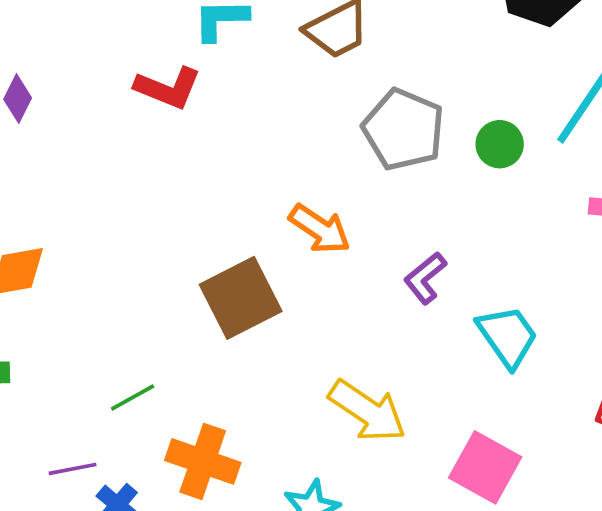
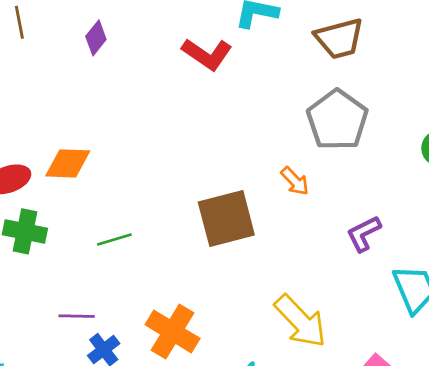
gray pentagon: (403, 129) -> (337, 120), moved
orange arrow: (320, 229) -> (295, 181), size x0.7
green line: (133, 398) -> (114, 240), moved

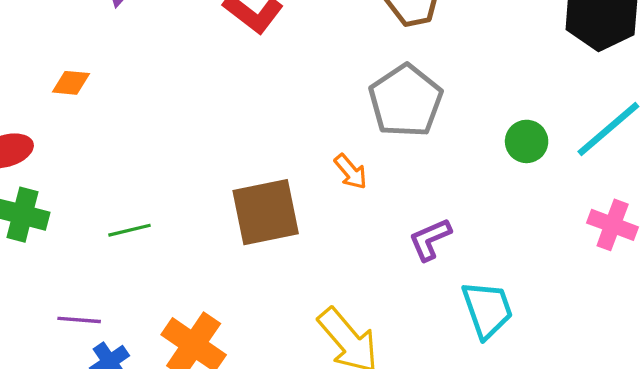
orange diamond: (68, 163) -> (71, 83), moved, size x0.7

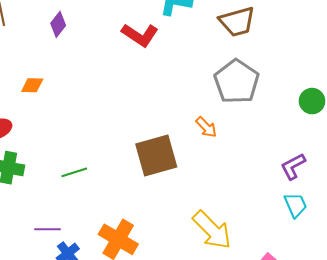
purple L-shape: (430, 239) -> (293, 166), moved
cyan trapezoid: (487, 309) -> (295, 205), size x0.7

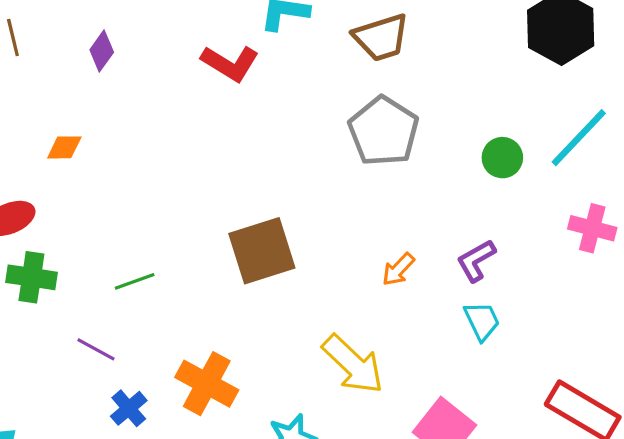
orange arrow: (206, 127) -> (398, 269), moved, turned 90
purple line: (47, 229) -> (96, 349), moved, turned 30

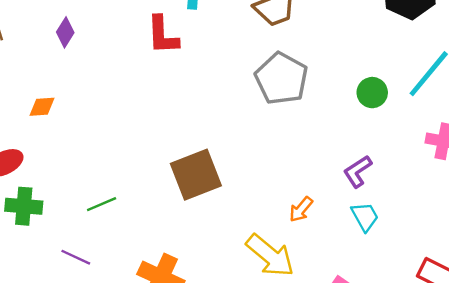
red L-shape: (230, 63) -> (163, 35), turned 60
orange arrow: (398, 269) -> (301, 209), moved

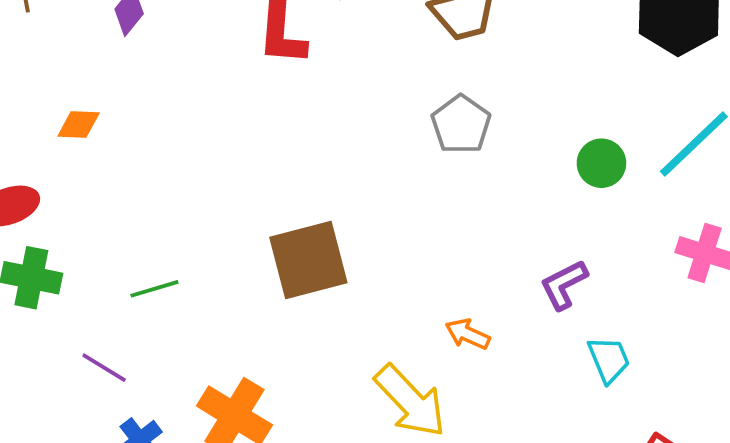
gray pentagon: (281, 79) -> (461, 124), size x0.7
orange arrow: (301, 209) -> (468, 334), turned 68
cyan trapezoid: (365, 217) -> (609, 360), moved

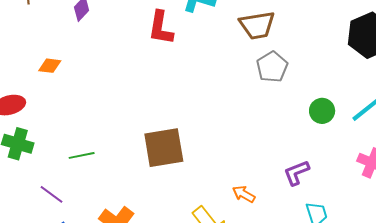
gray pentagon: (461, 124) -> (272, 67), moved

